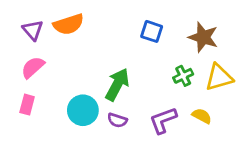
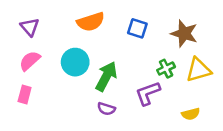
orange semicircle: (69, 24) -> (91, 22), moved
cyan circle: (83, 110) -> (75, 62), moved
yellow semicircle: (202, 116) -> (191, 114), moved, turned 138
purple L-shape: (163, 120) -> (148, 93), moved

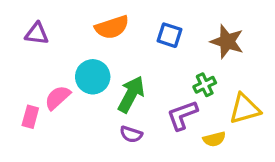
purple triangle: (30, 27) -> (37, 34), turned -42
pink semicircle: (30, 61) -> (58, 98), moved
yellow triangle: (198, 70) -> (245, 109), moved
yellow semicircle: (191, 114) -> (214, 139), moved

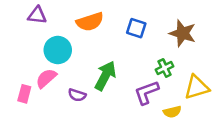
purple triangle: (37, 34) -> (37, 15), moved
cyan circle: (93, 77) -> (58, 50), moved
purple semicircle: (131, 134) -> (77, 95), moved

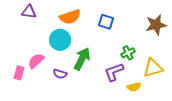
brown star: (183, 33) -> (156, 25), moved, turned -30
cyan circle: (58, 50) -> (60, 40), moved

